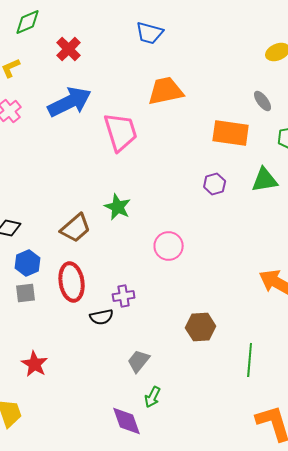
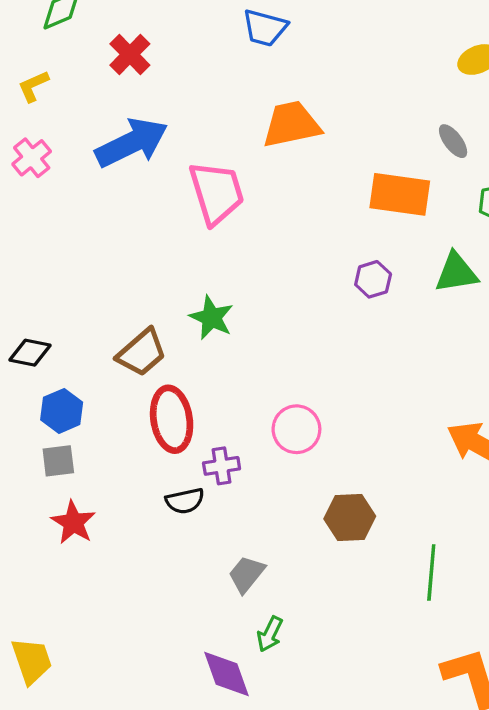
pink circle: (169, 246) -> (296, 429), moved
red ellipse: (72, 282) -> (172, 419), moved
red star: (35, 364) -> (73, 522), moved

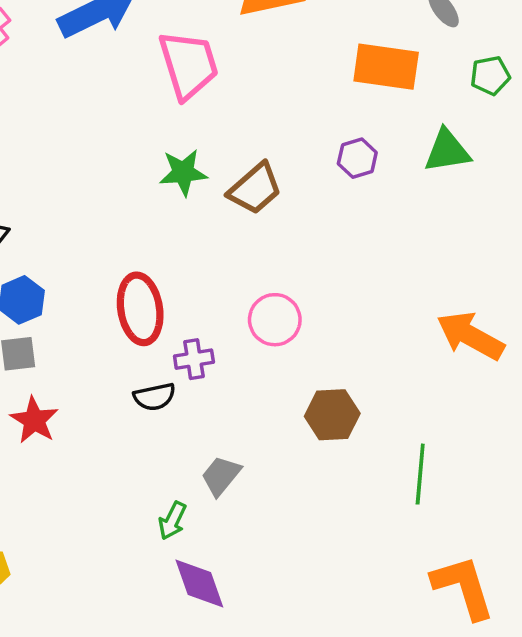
green star: (212, 318) -> (183, 172), moved, turned -30
brown trapezoid: (142, 353) -> (255, 189), moved
green arrow: (270, 634) -> (172, 521), moved

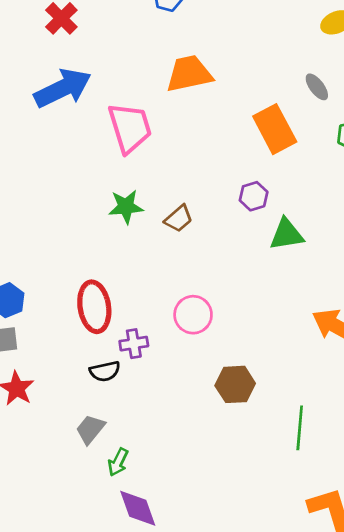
orange rectangle: (386, 67) -> (275, 129), turned 54
green triangle: (447, 151) -> (287, 234), moved
brown trapezoid: (255, 189) -> (179, 219), size x0.7
gray trapezoid: (221, 476) -> (90, 429), moved

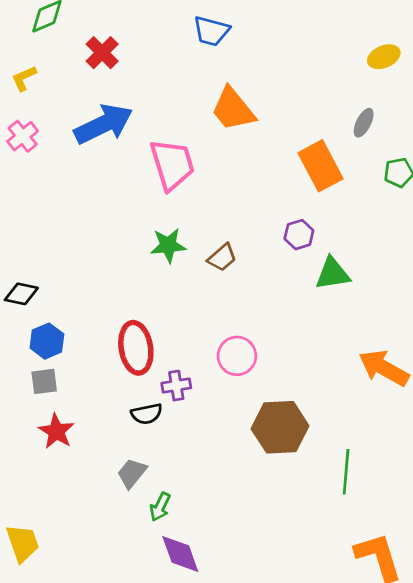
orange trapezoid: (189, 74) -> (233, 109), turned -117
gray ellipse: (317, 87) -> (364, 123), turned 64
brown hexagon: (235, 384) -> (280, 427), size x1.4

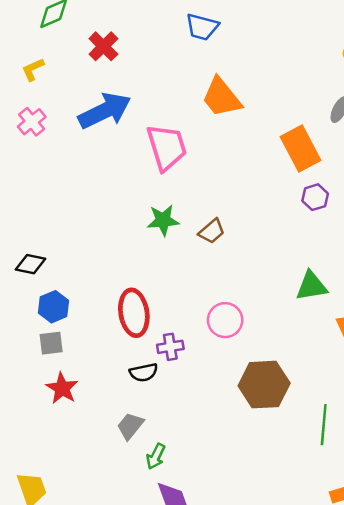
purple hexagon: (299, 235) -> (315, 197), moved
green triangle: (333, 274) -> (312, 286), moved

